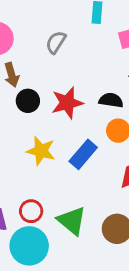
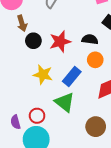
green triangle: (72, 221) -> (65, 102), moved

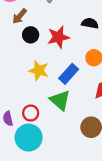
brown arrow: (22, 23) -> (20, 16), turned 56
black semicircle: (90, 39) -> (90, 23), moved

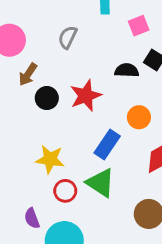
yellow star: (39, 71) -> (50, 159), moved
red circle: (31, 113) -> (65, 191), moved

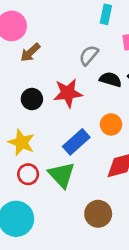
gray semicircle: (68, 37) -> (89, 55), moved
brown arrow: (28, 74) -> (30, 53), moved
black circle: (47, 98) -> (32, 99), moved

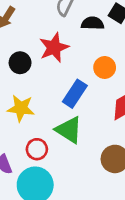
red circle: (28, 174) -> (37, 149), moved

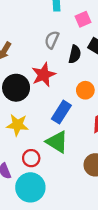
black semicircle: (93, 23) -> (75, 54), turned 102
black circle: (20, 63) -> (16, 88), size x1.5

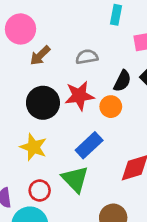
gray semicircle: (52, 40) -> (87, 57), moved, turned 42
orange circle: (85, 90) -> (111, 107), moved

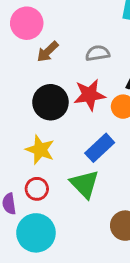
red circle: (40, 190) -> (37, 189), moved

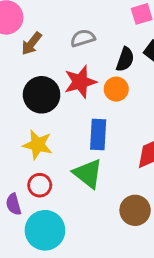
blue rectangle: (100, 148) -> (98, 135), turned -36

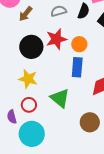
black semicircle: (125, 59) -> (84, 11), moved
blue rectangle: (98, 135) -> (77, 67), moved

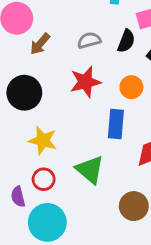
orange circle: (79, 44) -> (131, 87), moved
black circle: (31, 47) -> (24, 93), moved

